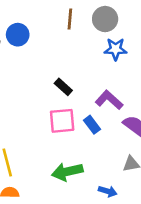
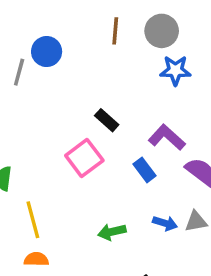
pink square: (62, 121) -> (84, 158), moved, turned -32
green arrow: (67, 172) -> (112, 232), size x0.7
blue arrow: (108, 191) -> (165, 223), moved

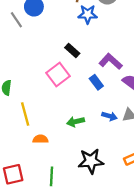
blue star: (175, 70) -> (88, 14), moved
gray line: (19, 72) -> (16, 20), turned -49
orange semicircle: (36, 259) -> (40, 139), moved

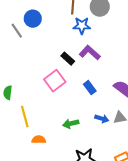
purple L-shape: (111, 61) -> (90, 53), moved

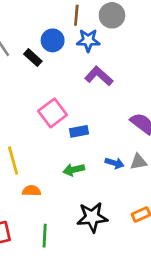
blue circle: (33, 19) -> (53, 40), moved
black rectangle: (68, 59) -> (33, 58), moved
blue rectangle: (90, 88) -> (79, 131), moved, turned -64

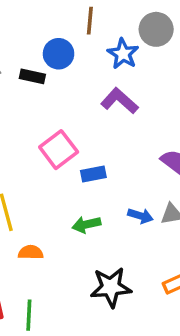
gray circle: (112, 15) -> (156, 29), moved
blue star: (88, 40) -> (123, 54), moved, turned 30
black rectangle: (33, 58) -> (32, 76), turned -30
green line: (45, 236) -> (29, 315), moved

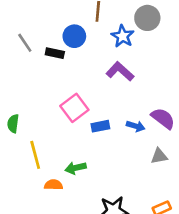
blue arrow: (140, 216) -> (136, 126), moved
green arrow: (86, 224) -> (76, 168), moved

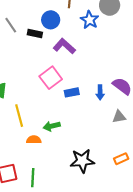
purple L-shape: (120, 71) -> (64, 46), moved
blue arrow: (136, 126) -> (100, 92), turned 72

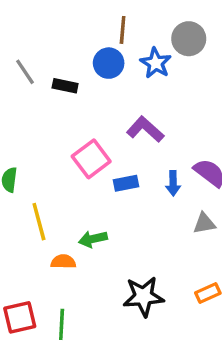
blue circle: (51, 20) -> (109, 63), moved
purple L-shape: (64, 46) -> (145, 129), moved

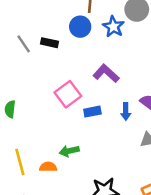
gray line: (25, 72) -> (24, 44), moved
yellow line: (39, 222) -> (20, 162), moved

